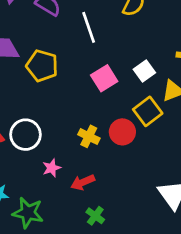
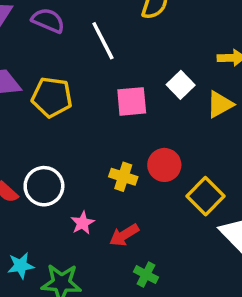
pink square: (104, 78) -> (132, 101), turned 35
yellow square: (148, 111) -> (205, 196), moved

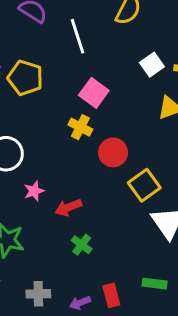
white square: (181, 85) -> (152, 65), moved
pink square: (132, 101) -> (94, 93), turned 32
yellow cross: (123, 177) -> (80, 127), moved

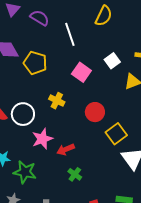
white square: (152, 65) -> (112, 61), moved
yellow cross: (80, 127) -> (57, 101), moved
pink star: (34, 191) -> (42, 139), size x1.5

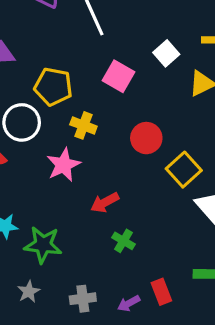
yellow pentagon: (35, 63) -> (53, 87), moved
white circle: (23, 114) -> (22, 122), moved
pink star: (42, 139) -> (63, 165), moved

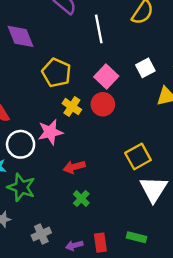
white circle: (22, 122) -> (21, 144), moved
red circle: (146, 138) -> (103, 104), moved
gray cross: (83, 299) -> (41, 234), turned -30

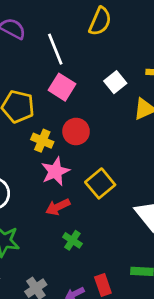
pink square: (106, 76) -> (62, 87), moved
pink star: (50, 132) -> (55, 171), moved
yellow square: (138, 156) -> (100, 183), moved

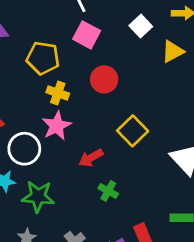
yellow cross: (42, 141) -> (58, 93), moved
pink star: (55, 171) -> (57, 126), moved

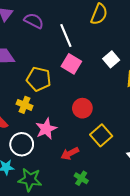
red circle: (104, 79) -> (82, 108), moved
yellow cross: (58, 93) -> (24, 105), moved

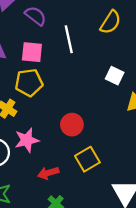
white square: (111, 59) -> (115, 76), turned -35
pink square: (71, 64) -> (32, 52), moved, turned -36
yellow pentagon: (39, 79) -> (29, 83), turned -30

